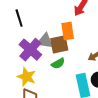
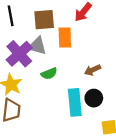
brown square: (59, 44) -> (44, 20), moved

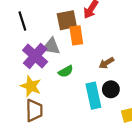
brown square: (44, 20) -> (67, 20), moved

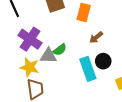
orange rectangle: (76, 35) -> (84, 12), moved, turned 30
gray triangle: (51, 46) -> (48, 56), moved

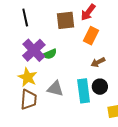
green semicircle: (60, 50) -> (50, 54), moved
gray triangle: (48, 56) -> (55, 89), moved

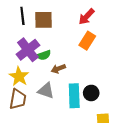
brown square: (65, 20) -> (44, 20), moved
brown arrow: (98, 62) -> (58, 69), moved

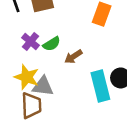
purple cross: (28, 50) -> (31, 42), size x0.6
gray triangle: (46, 91) -> (43, 86), moved

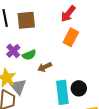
gray triangle: (43, 86) -> (18, 87), turned 36

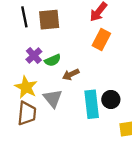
gray triangle: (18, 87) -> (53, 98), moved

